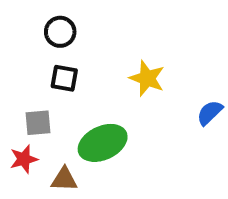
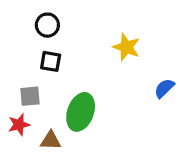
yellow star: (147, 78) -> (126, 47), moved
green ellipse: (103, 143) -> (81, 112), turned -45

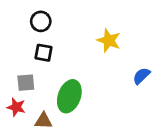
red star: (19, 125) -> (16, 107), turned 30

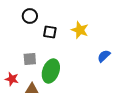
black square: (43, 53) -> (50, 32), moved
gray square: (26, 83) -> (30, 59), moved

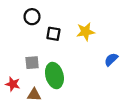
yellow star: (80, 30) -> (85, 32), turned -30
green ellipse: (51, 71) -> (54, 75), turned -35

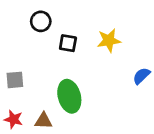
gray square: (32, 63) -> (15, 80), moved
red star: (13, 84) -> (14, 119), moved

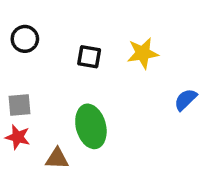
black circle: (41, 21) -> (25, 39), moved
red star: (14, 119) -> (18, 137), moved

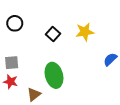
black square: (89, 57) -> (53, 34), turned 32
brown triangle: (57, 159) -> (34, 94), turned -40

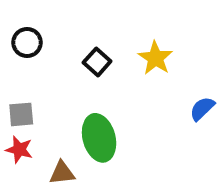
yellow star: (85, 32) -> (155, 58), turned -30
brown triangle: (34, 94) -> (62, 173), turned 32

